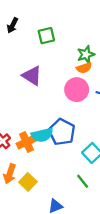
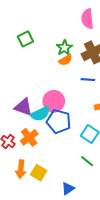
purple triangle: (32, 76) -> (23, 107), moved
pink circle: (77, 90) -> (54, 101), moved
cyan semicircle: (42, 135) -> (40, 114), moved

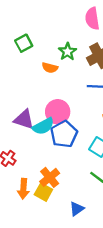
orange semicircle: (65, 60) -> (50, 68), moved, turned 48
blue pentagon: (59, 121) -> (64, 134), turned 30
orange cross: (29, 137) -> (50, 177), moved

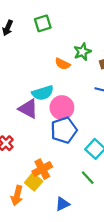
green square: (24, 43) -> (43, 23), moved
cyan semicircle: (43, 126) -> (43, 93), moved
orange arrow: (23, 189) -> (17, 195), moved

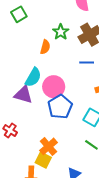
orange semicircle: (63, 64) -> (45, 47), turned -88
cyan semicircle: (43, 93) -> (33, 77), turned -30

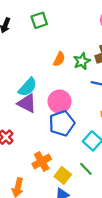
green star: (61, 32) -> (82, 61), moved
cyan semicircle: (33, 77) -> (28, 87), moved
yellow square: (43, 160) -> (63, 175), moved

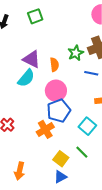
orange semicircle: (59, 59) -> (54, 65), moved, turned -32
purple triangle: (27, 103) -> (31, 59), moved
orange cross: (42, 161) -> (45, 129), moved

